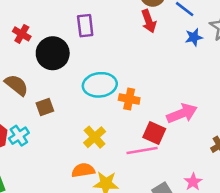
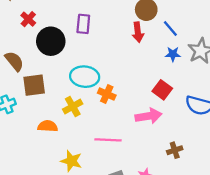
brown square: (45, 107) -> (34, 85), size x1.5
red square: (154, 133) -> (162, 90), moved
yellow cross: (95, 137) -> (73, 106), moved
orange semicircle: (83, 170) -> (48, 126), moved

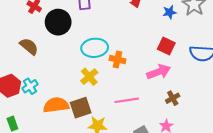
brown square: (34, 85) -> (81, 108), moved
orange semicircle: (48, 126) -> (56, 105), moved, size x1.4
brown cross: (175, 150) -> (173, 98), moved

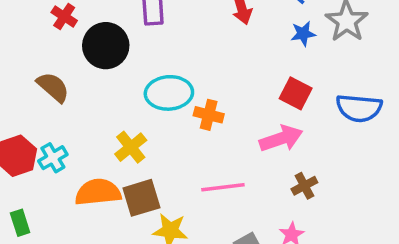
yellow cross: (89, 77) -> (131, 147), moved

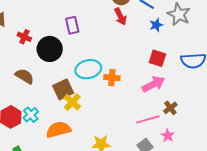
pink line: (223, 187) -> (148, 119), moved
brown square: (141, 198) -> (63, 89), moved

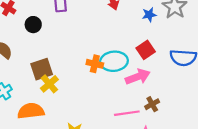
black circle: (50, 49) -> (33, 25), size x0.6
red square: (157, 58) -> (146, 50), turned 30
cyan ellipse: (88, 69) -> (114, 61), moved

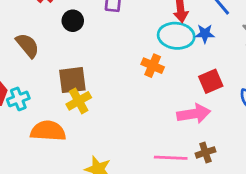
blue star: (149, 15) -> (205, 34), moved
cyan ellipse: (114, 61) -> (176, 36), moved
orange cross: (95, 64) -> (153, 66), moved

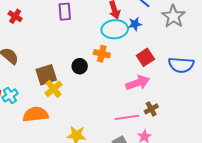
black circle: (73, 21) -> (80, 66), moved

